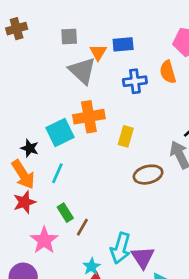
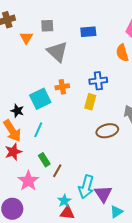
orange triangle: (98, 52) -> (26, 38), moved
blue cross: (135, 81) -> (98, 81), moved
orange cross: (89, 117) -> (62, 87), size x0.6

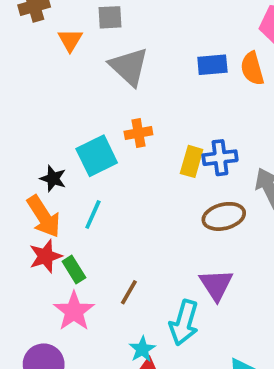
blue rectangle: (88, 32) -> (212, 65), moved
blue cross: (98, 81) -> (220, 158), moved
green rectangle: (44, 160) -> (74, 270), moved
purple triangle: (103, 194) -> (216, 285), moved

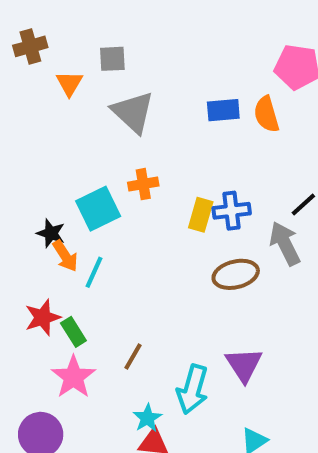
orange arrow: (44, 216) -> (65, 256), moved, size x0.7
purple triangle: (216, 285) -> (244, 365), moved

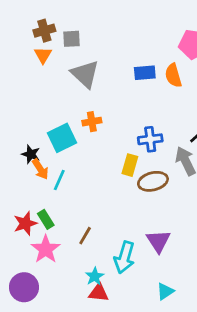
brown cross: (30, 46) -> (44, 31), moved
yellow rectangle: (201, 215) -> (130, 165), moved
red star: (43, 317) -> (25, 223), moved

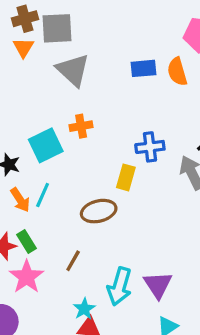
gray square: (71, 39) -> (57, 28), size x1.5
orange arrow: (40, 169) -> (20, 200), moved
brown ellipse: (153, 181) -> (99, 211), moved
purple triangle: (158, 241) -> (158, 285), moved

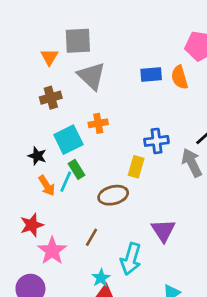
brown cross: (25, 19) -> (51, 98), moved
green rectangle: (27, 242) -> (77, 169), moved
purple triangle: (158, 285) -> (163, 230), moved

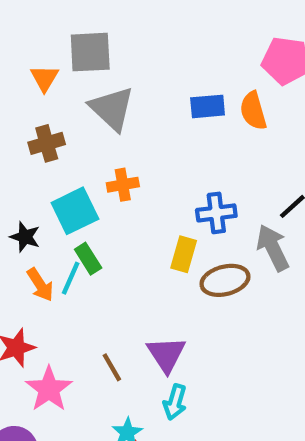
brown ellipse: (113, 195) -> (225, 280), moved
purple triangle: (163, 230) -> (166, 354), moved
brown line: (91, 237) -> (112, 367), turned -60
cyan arrow: (131, 259) -> (175, 402), size x0.7

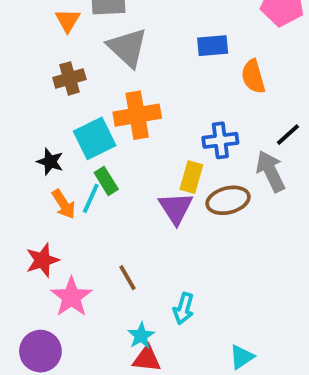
orange semicircle: (253, 111) -> (253, 77), moved
orange cross: (123, 185) -> (137, 115), size x1.6
purple triangle: (166, 354) -> (176, 208), moved

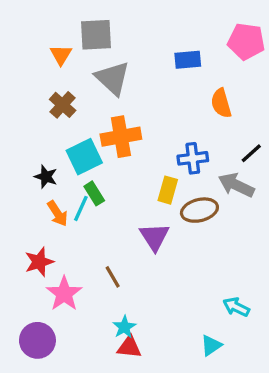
blue rectangle: (213, 46) -> (188, 60), moved
brown cross: (69, 78) -> (63, 105), turned -32
gray arrow: (271, 171) -> (236, 185), turned -39
purple triangle: (176, 208) -> (154, 237), moved
cyan arrow: (184, 309) -> (236, 307), moved, turned 100

